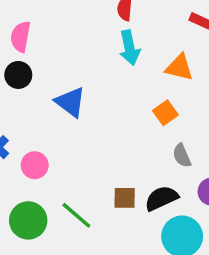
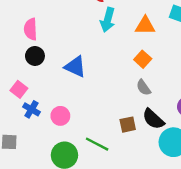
cyan arrow: (129, 48) -> (108, 20), turned 40
gray semicircle: (182, 156) -> (144, 88), moved
black semicircle: (161, 198) -> (153, 119), turned -100

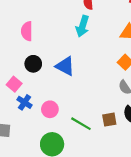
cyan arrow: (108, 20) -> (82, 26), moved
black circle: (35, 56) -> (33, 64), moved
green line: (97, 144) -> (81, 124), moved

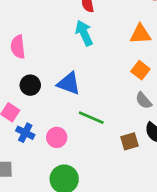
cyan arrow: (82, 26) -> (84, 33), turned 145
green line: (81, 124) -> (91, 118), moved

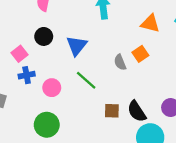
blue triangle: (69, 83) -> (77, 46), turned 30
gray semicircle: (144, 101) -> (120, 62), moved
blue cross: (25, 133) -> (27, 75), turned 35

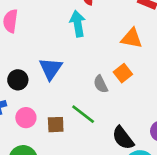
black circle: (44, 36) -> (18, 80), moved
green line: (86, 80) -> (83, 114), moved
brown square: (112, 111) -> (56, 125), moved

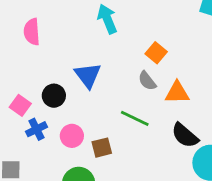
orange triangle: (132, 38) -> (177, 93), moved
orange square: (123, 73) -> (156, 53), moved
brown square: (56, 125) -> (102, 148), moved

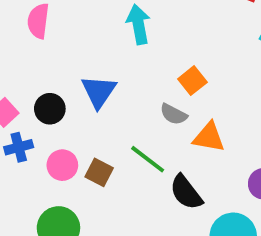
gray semicircle: (147, 81) -> (174, 114), turned -36
black semicircle: (185, 135) -> (186, 192), moved
brown square: (102, 148) -> (99, 172), moved, turned 30

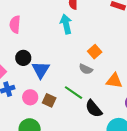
blue triangle: (99, 92) -> (41, 70), moved
black circle: (50, 109) -> (23, 58), moved
orange triangle: (209, 137) -> (114, 81), moved

